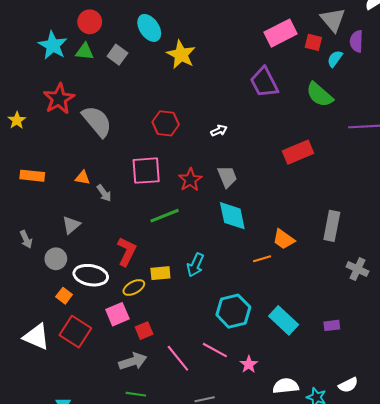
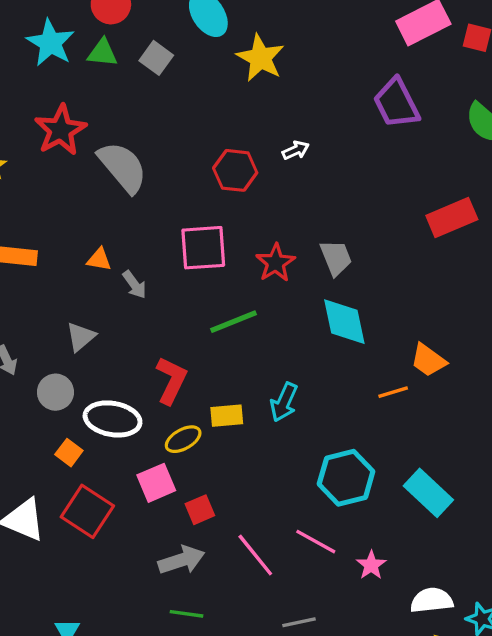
white arrow: (219, 131) -> (296, 150), moved

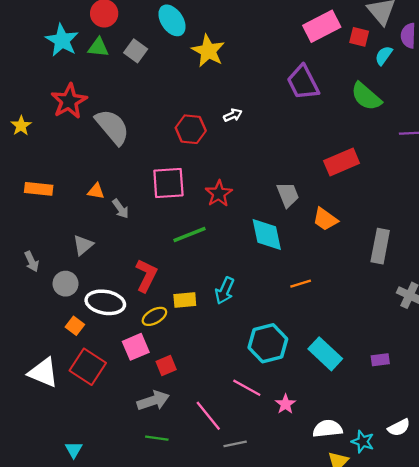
gray trapezoid: (336, 258) -> (288, 195), moved
orange trapezoid: (428, 360) -> (325, 219), moved
pink line: (255, 555) -> (208, 416), moved

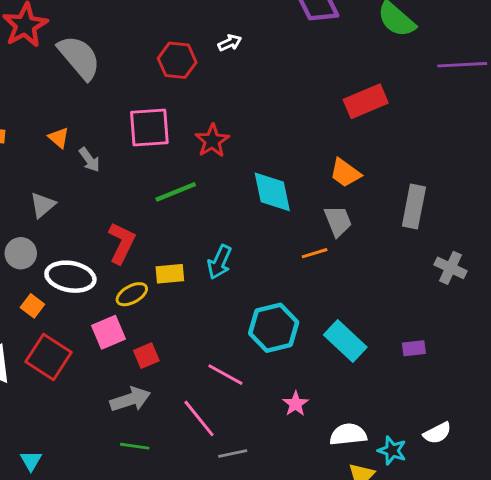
orange triangle: (96, 191) -> (59, 138), turned 30
gray trapezoid: (288, 195) -> (338, 221), moved
pink line: (247, 388) -> (225, 375), moved

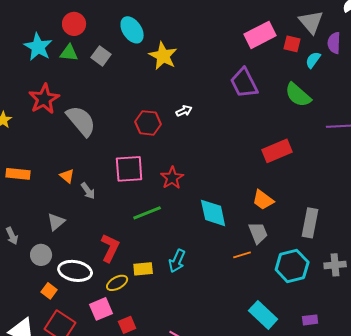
gray cross: (450, 268) -> (335, 265), turned -30
cyan hexagon: (274, 328) -> (292, 266), moved

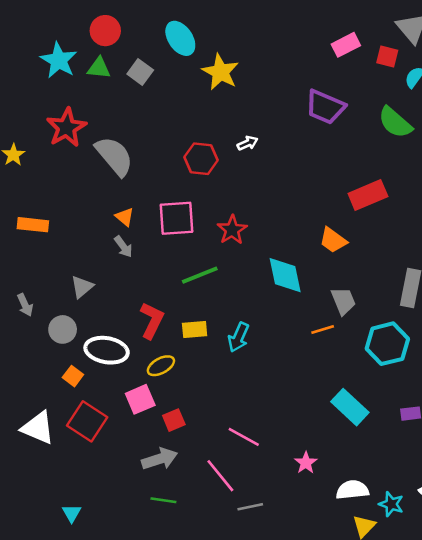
pink rectangle: (260, 35) -> (346, 45), size x0.7
purple trapezoid: (244, 83) -> (325, 107), turned -40
orange triangle: (67, 176) -> (125, 217), moved
orange trapezoid: (263, 200) -> (333, 240), moved
yellow rectangle: (143, 269) -> (195, 329), moved

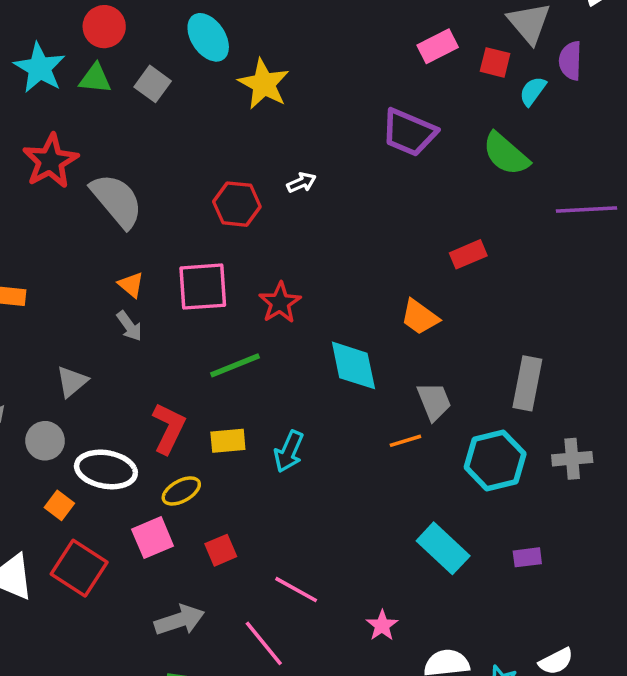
red rectangle: (368, 195) -> (468, 254), size x0.7
red square: (174, 420) -> (221, 550), moved

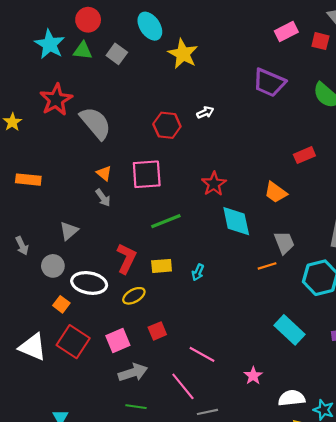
red star: (280, 303) -> (214, 184), moved
cyan arrow: (289, 452) -> (198, 272), size x0.7
pink square: (153, 538) -> (118, 341), moved

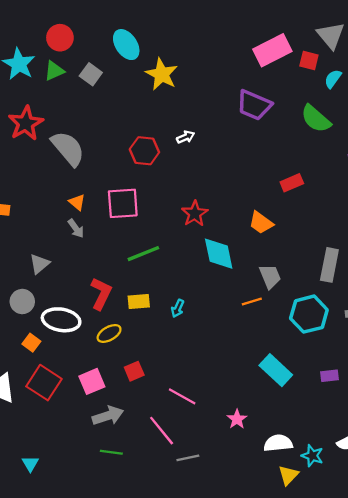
pink rectangle: (286, 31) -> (272, 50), size x1.5
green triangle: (83, 51) -> (54, 71), turned -30

